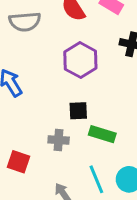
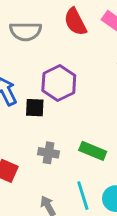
purple hexagon: (80, 60) -> (59, 83), moved
black square: (78, 111) -> (35, 108), moved

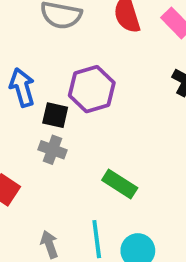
gray cross: (49, 153) -> (52, 150), moved

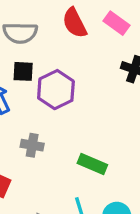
black square: (55, 115) -> (23, 71), moved

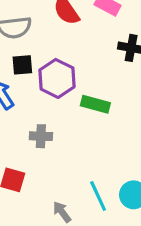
green rectangle: (92, 164) -> (95, 104), moved

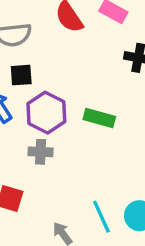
purple hexagon: (57, 78) -> (46, 113), moved

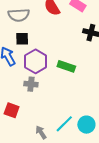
cyan line: (101, 217) -> (64, 124), turned 66

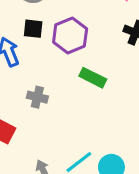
purple hexagon: (36, 61) -> (70, 36), moved

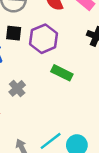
gray cross: (37, 97) -> (17, 88), turned 35

